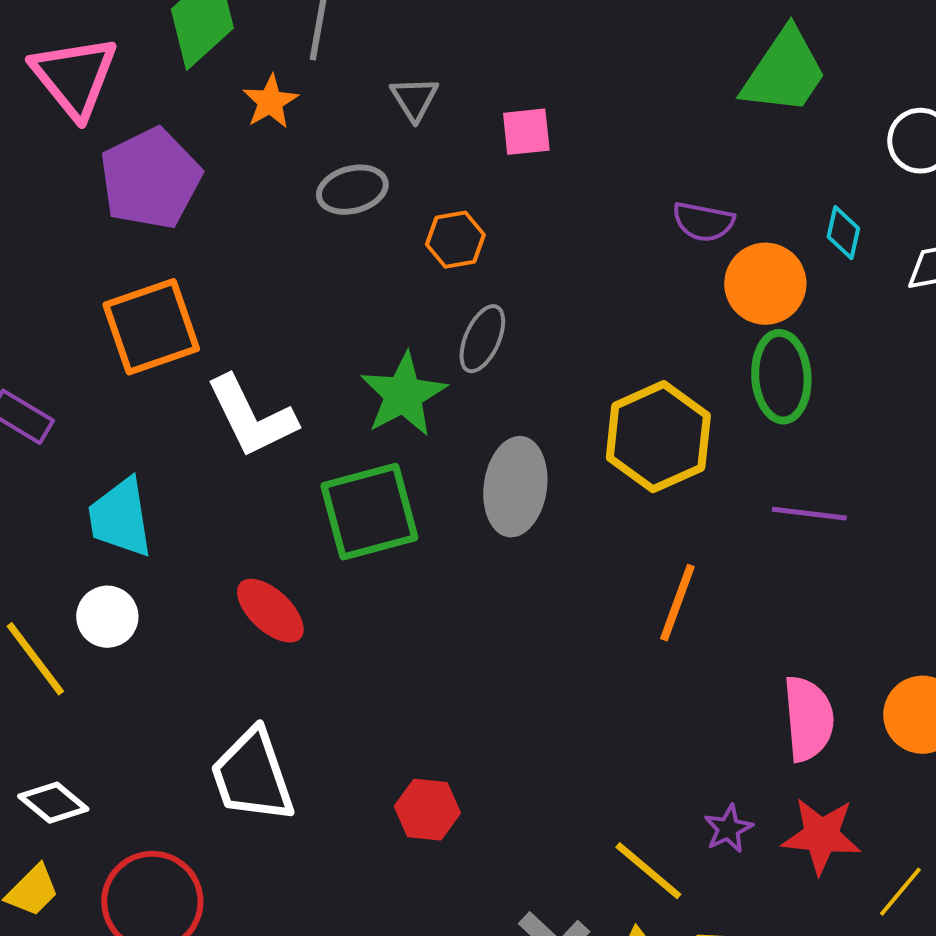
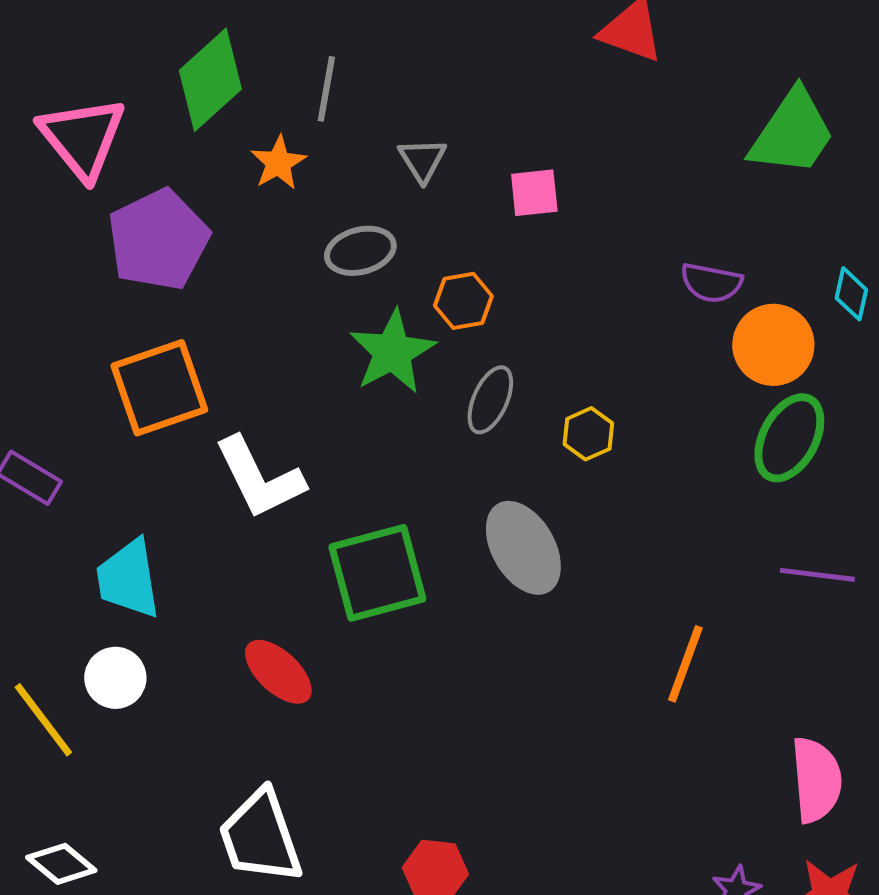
green ellipse: (781, 377) -> (789, 438), turned 32
green star: (403, 395) -> (392, 352), moved
yellow hexagon: (658, 437) -> (588, 434), moved, size x0.5
gray ellipse: (515, 487) -> (523, 548), turned -38

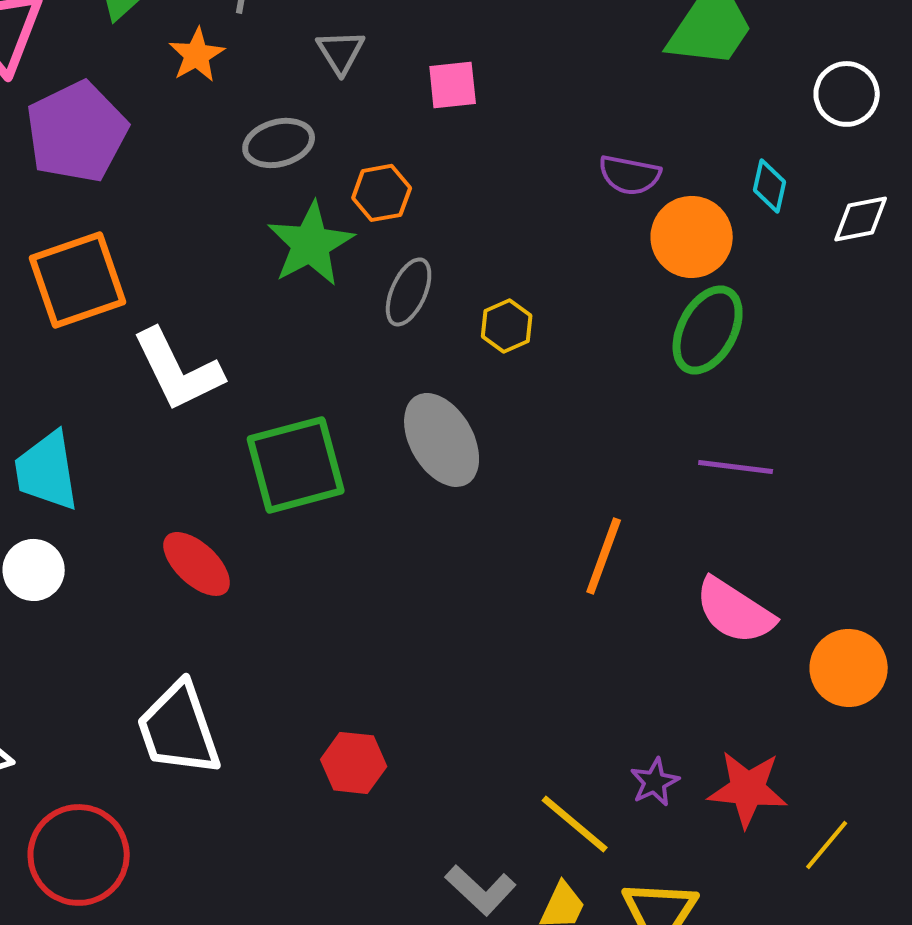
pink semicircle: (816, 780) -> (735, 611), moved, turned 128

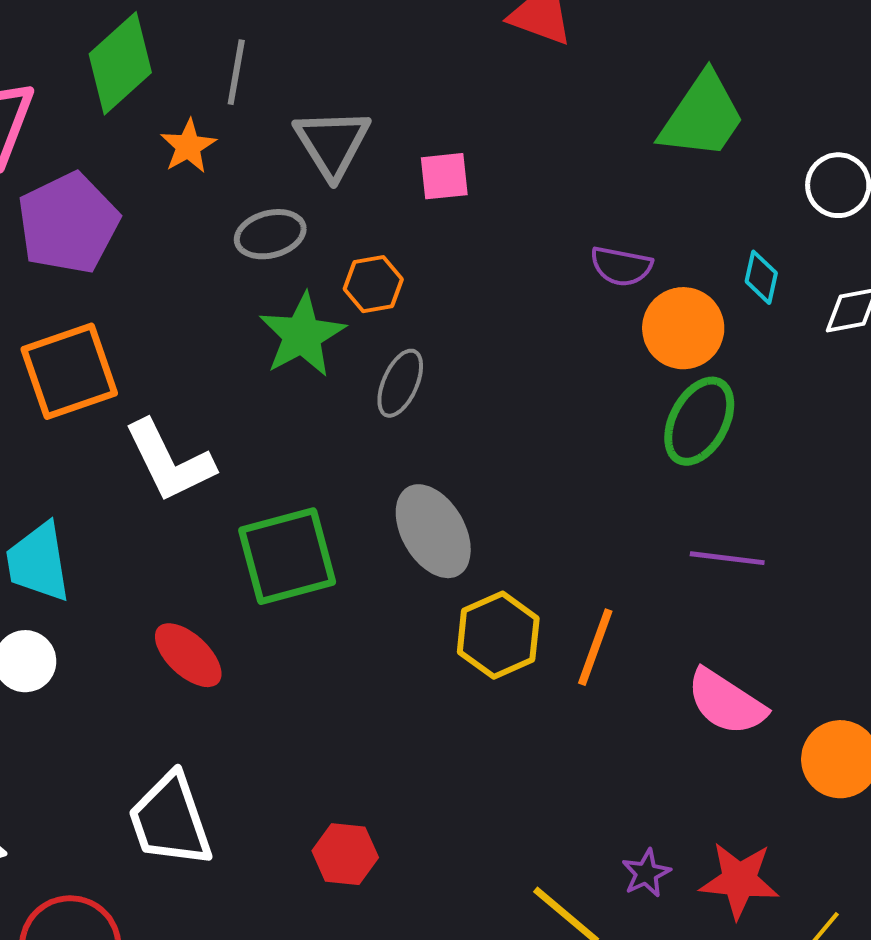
gray triangle: (341, 52) -> (332, 143), size x1.6
yellow hexagon: (507, 326) -> (498, 635), moved, size x1.6

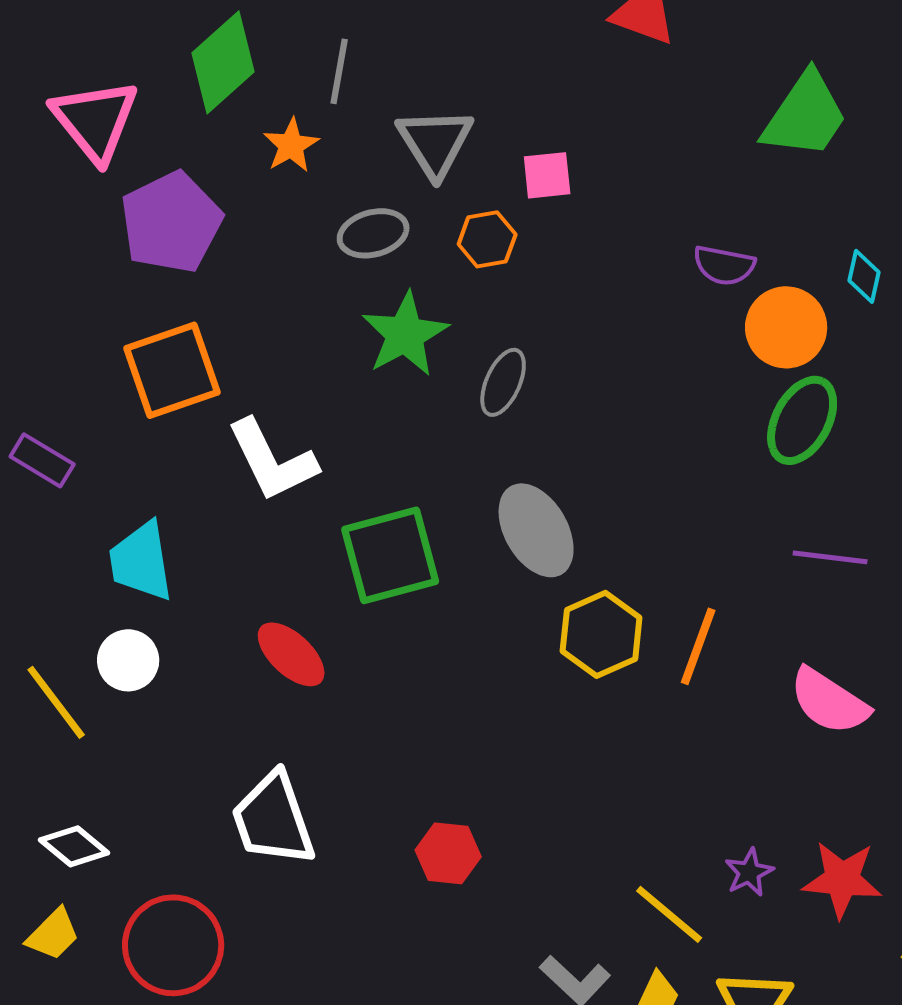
orange hexagon: (373, 284) -> (487, 239), moved

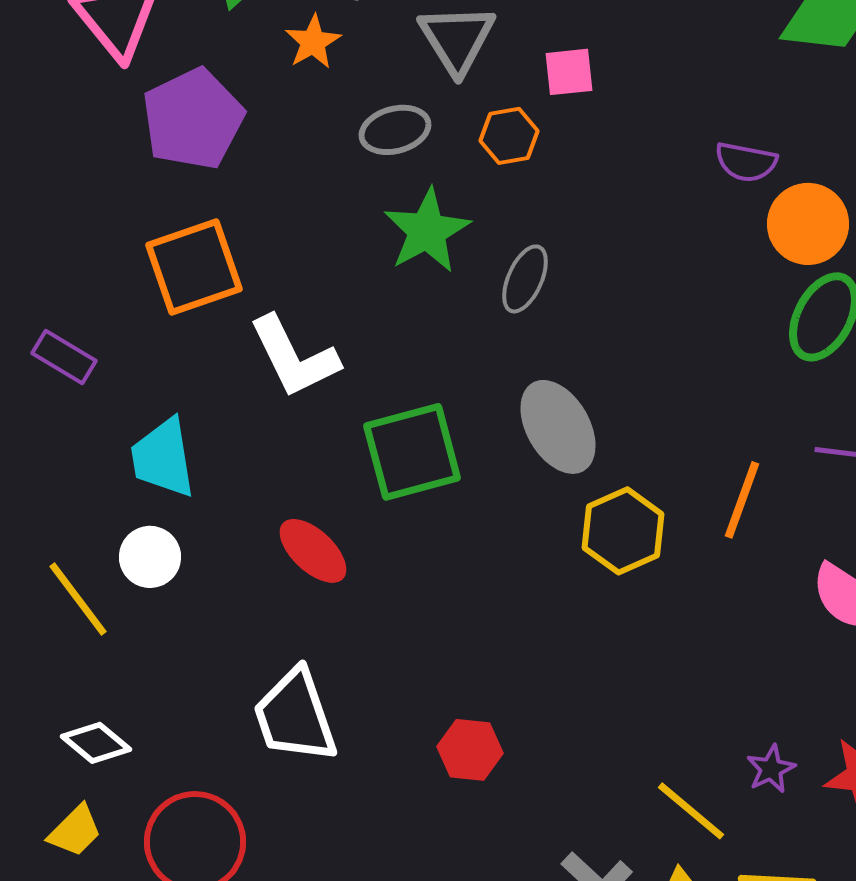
orange line: (698, 646) -> (742, 500), moved

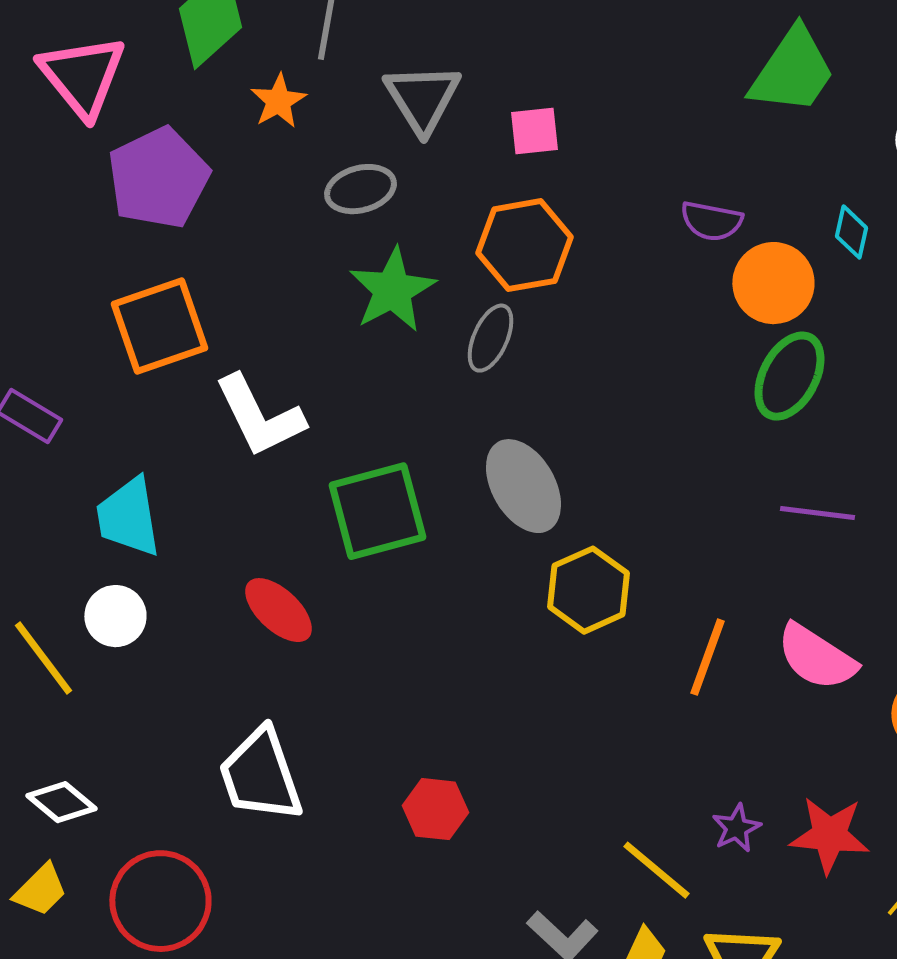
orange hexagon: (509, 136) -> (524, 245), moved, size x1.6
orange line: (742, 500) -> (707, 657), moved

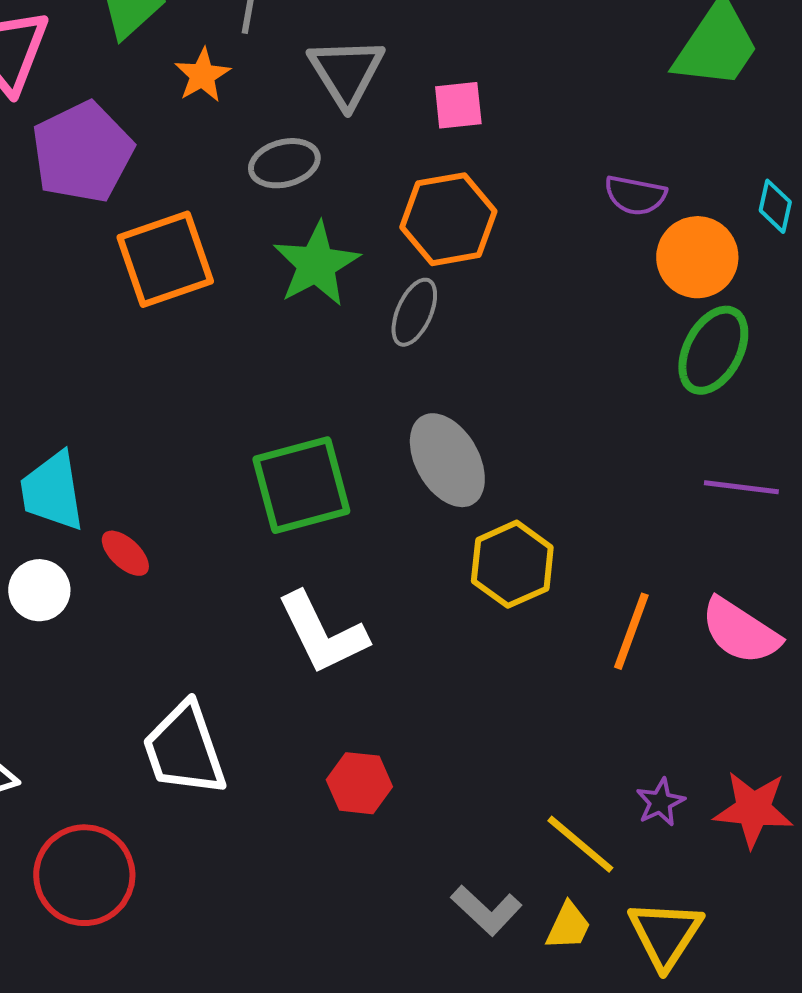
orange square: (159, 326) -> (165, 259), moved
white L-shape: (259, 416) -> (322, 633), moved
red ellipse: (278, 610) -> (125, 553), moved, size x0.7

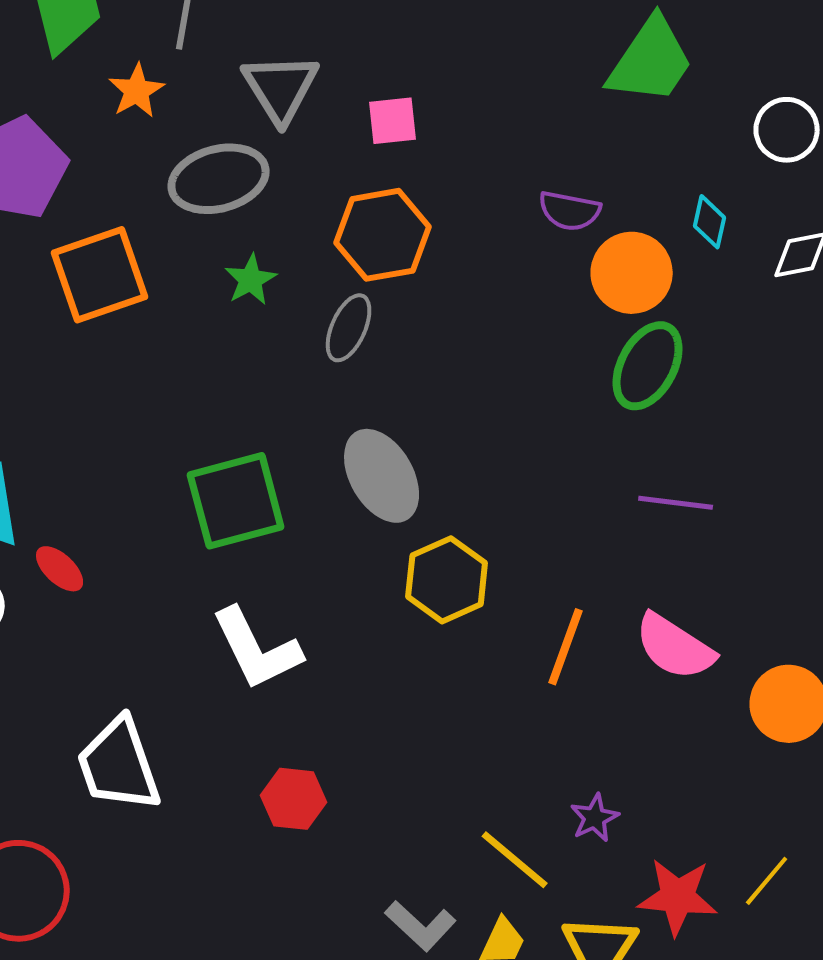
gray ellipse: (284, 163) -> (219, 179), size x1.4
green star: (316, 264) -> (251, 280), size x0.6
red star: (753, 809) -> (678, 897), moved

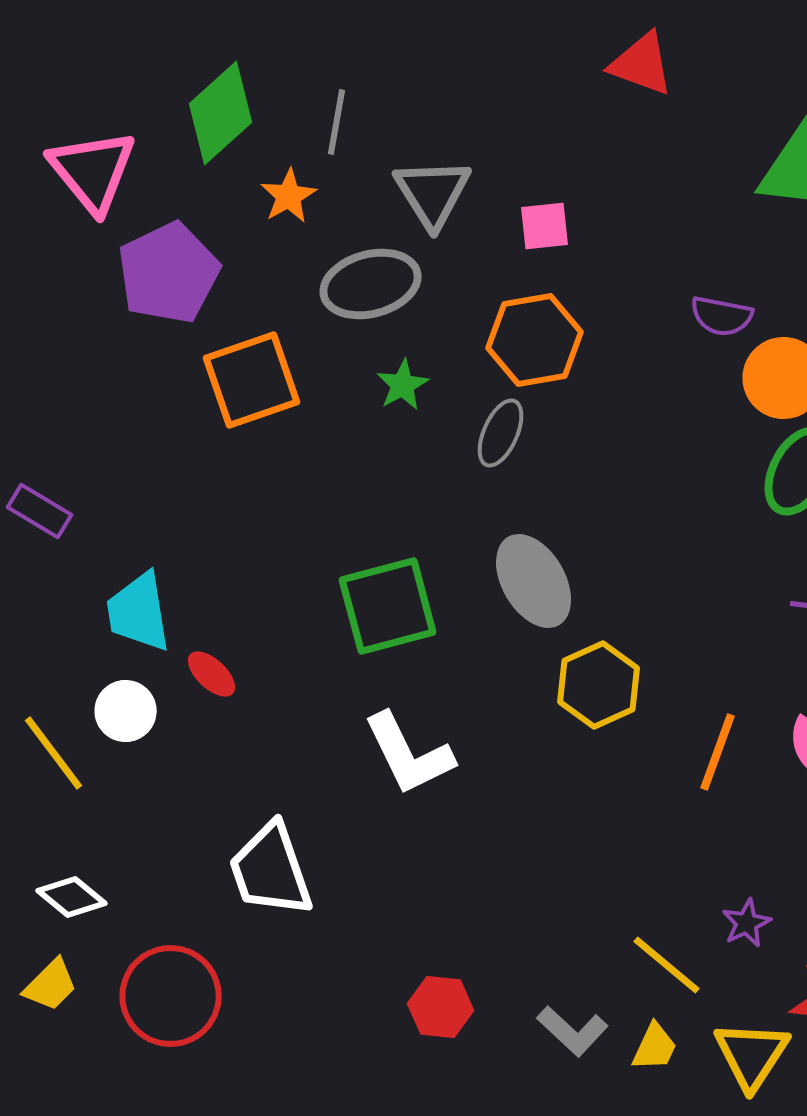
red hexagon: (294, 799) -> (441, 1007), moved

